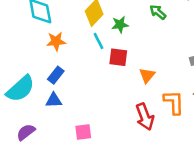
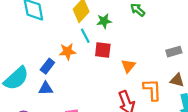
orange star: (56, 41) -> (67, 51), moved

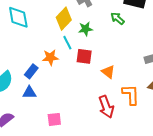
orange triangle: (128, 66) -> (108, 72), turned -32

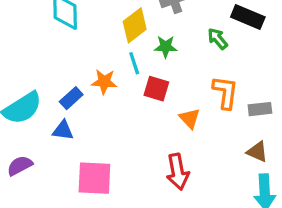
orange L-shape: (131, 95) -> (225, 92), moved
pink square: (54, 119) -> (94, 178), size x1.6

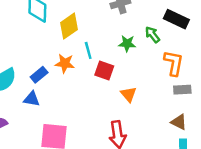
yellow diamond: (135, 25) -> (69, 26), moved
green star: (166, 47) -> (127, 44), moved
orange L-shape: (225, 92) -> (174, 63), moved

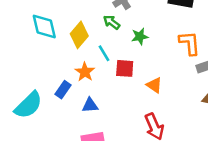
green arrow: (153, 35) -> (112, 22), moved
orange star: (65, 63) -> (85, 72), turned -30
blue triangle: (32, 99) -> (90, 105), moved

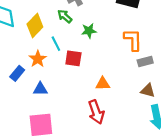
orange triangle: (154, 85) -> (103, 84), moved, turned -40

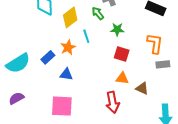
red square: (73, 58) -> (122, 54), moved
brown triangle: (148, 90) -> (142, 88), moved

